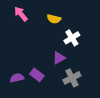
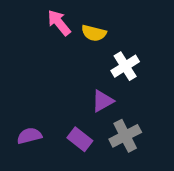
pink arrow: (21, 14) -> (59, 23), moved
purple rectangle: (37, 75) -> (80, 139), moved

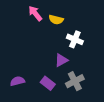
white cross: (125, 66) -> (75, 39), turned -35

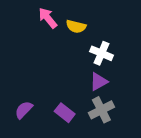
purple triangle: (61, 60) -> (99, 82), moved
purple semicircle: (17, 81) -> (24, 110), turned -32

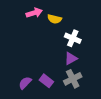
pink arrow: (48, 18) -> (34, 13), turned 112
purple semicircle: (24, 110) -> (25, 83), moved

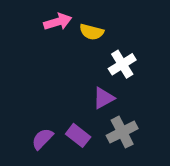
white cross: (73, 38) -> (122, 64), turned 35
purple triangle: (71, 59) -> (104, 98), moved

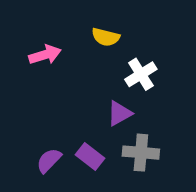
pink arrow: (58, 22) -> (45, 55), moved
gray cross: (122, 132) -> (141, 153), turned 32

